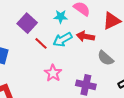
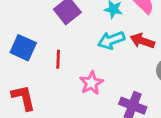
red line: (41, 43) -> (58, 59), moved, turned 40

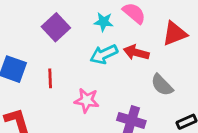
pink star: (91, 83) -> (87, 100), turned -30

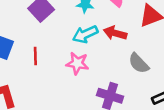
pink star: (87, 100) -> (77, 63), moved

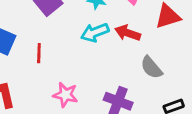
pink star: (77, 63) -> (65, 95), moved

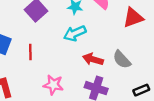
red arrow: (128, 33) -> (93, 59), moved

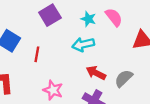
gray semicircle: (122, 60) -> (124, 78), turned 78

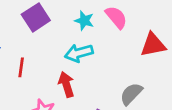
red arrow: (96, 73) -> (66, 84), moved, turned 48

